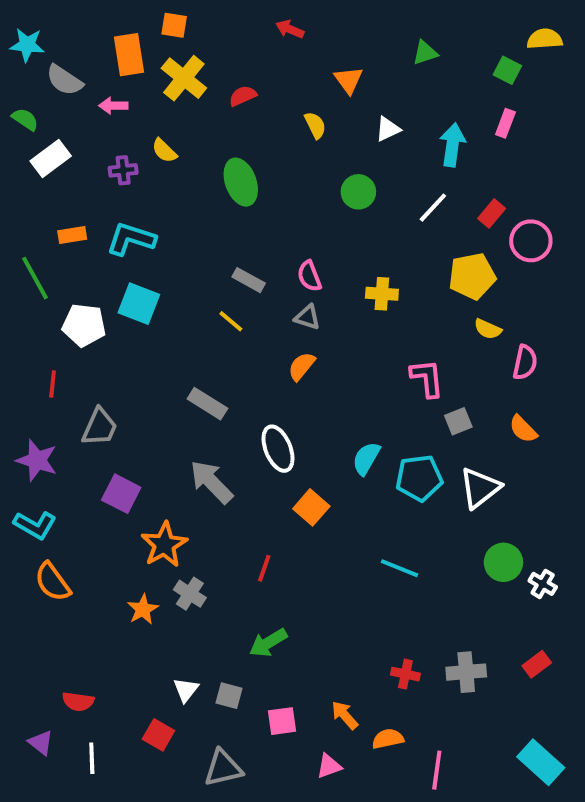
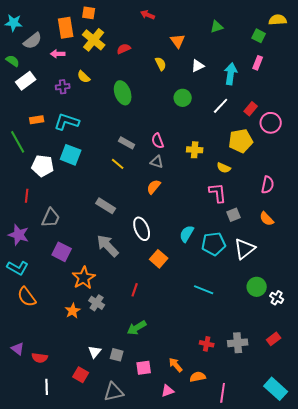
gray semicircle: (64, 80) -> (33, 41), turned -72
yellow semicircle: (488, 329) -> (224, 168), moved
purple triangle: (41, 743) -> (18, 349), moved

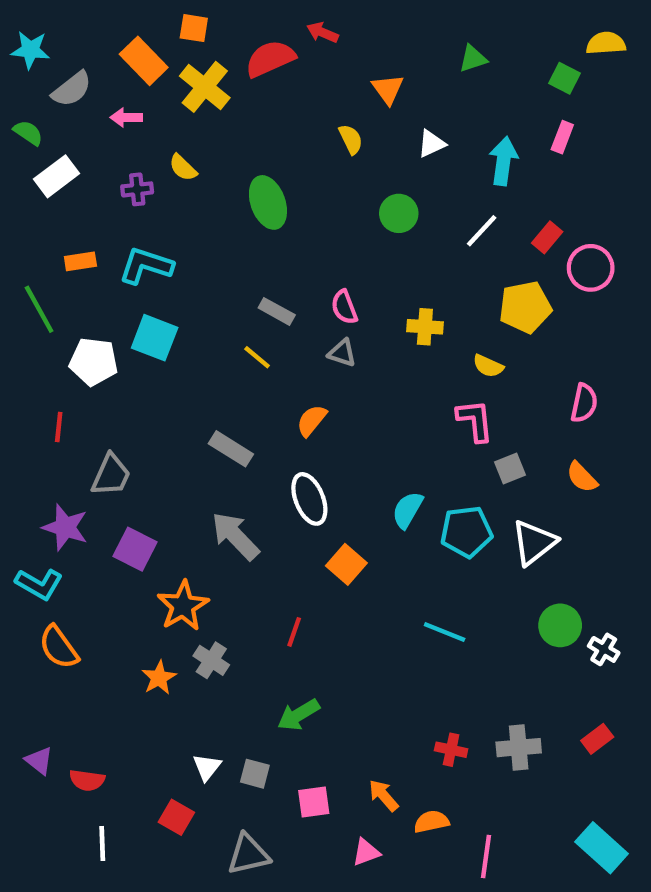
orange rectangle: (66, 28) -> (144, 61), turned -35
red semicircle: (124, 49) -> (270, 59), moved, size x1.6
orange semicircle: (154, 187) -> (312, 420), moved
purple star: (19, 235) -> (65, 527), moved

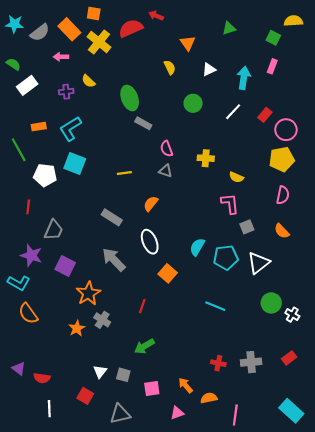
gray semicircle: (72, 89) -> (40, 32), moved
cyan L-shape: (146, 266) -> (70, 129), turned -50
yellow pentagon: (525, 307) -> (282, 159), moved
gray rectangle: (277, 311) -> (143, 123), moved
yellow line: (257, 357) -> (124, 173), turned -48

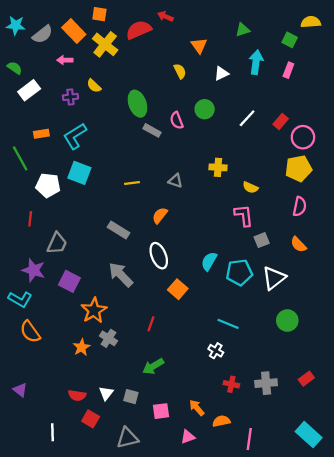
cyan arrow: (244, 78) -> (256, 62), moved
pink semicircle: (167, 149) -> (177, 120), moved
white cross: (292, 315) -> (216, 351), moved
red semicircle: (42, 378) -> (77, 395), moved

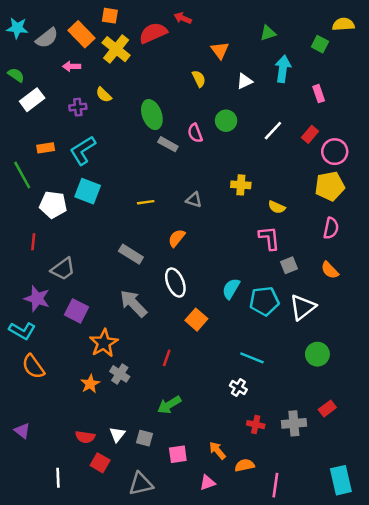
pink rectangle: (288, 70) -> (319, 94), moved, turned -40
gray trapezoid: (57, 243) -> (63, 269), turned 30
red rectangle: (306, 379) -> (327, 409), moved
cyan rectangle: (309, 435) -> (341, 480), turned 35

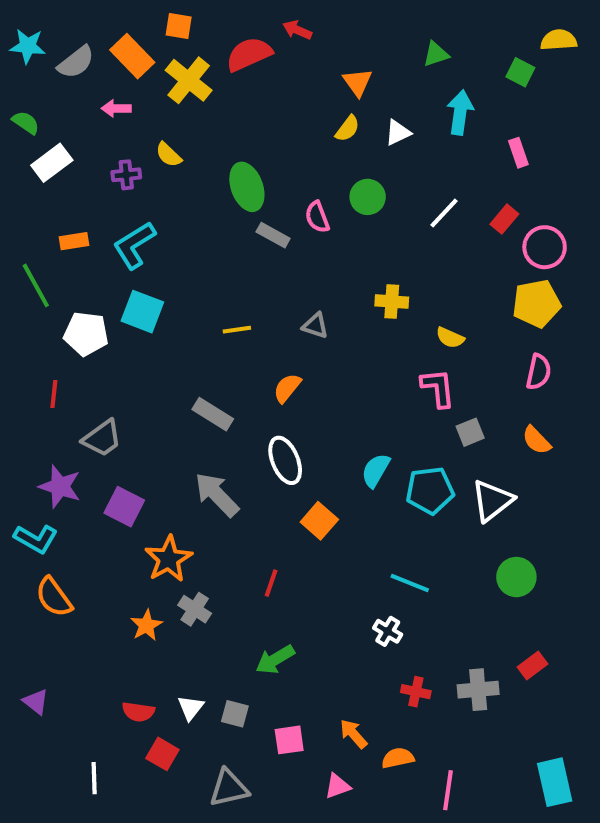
yellow semicircle: (199, 79) -> (347, 129), moved, turned 63

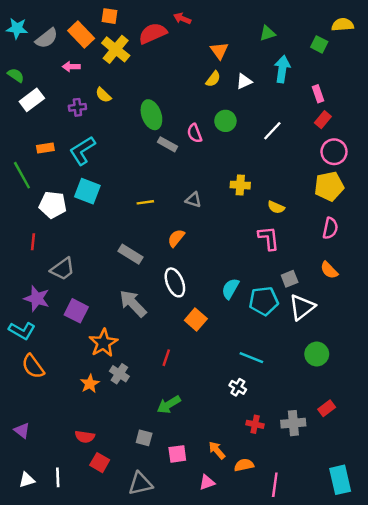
red rectangle: (504, 219) -> (323, 120), moved
gray square: (470, 432) -> (290, 279), moved
white triangle: (191, 708) -> (27, 480), moved, turned 35

